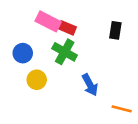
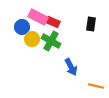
blue circle: (23, 53) -> (22, 27), moved
yellow circle: (37, 80) -> (32, 39), moved

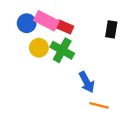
blue circle: (22, 27) -> (27, 23), moved
orange line: (96, 86) -> (99, 105), moved

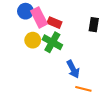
pink rectangle: (46, 21) -> (39, 17), turned 36
blue circle: (27, 23) -> (25, 11), moved

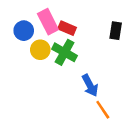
blue circle: (25, 11) -> (24, 31), moved
orange line: (83, 89) -> (103, 110), turned 42

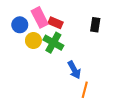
orange line: (103, 110) -> (85, 90), turned 49

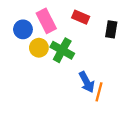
red rectangle: (55, 23) -> (81, 17), moved
orange line: (85, 90) -> (99, 92), moved

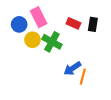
red rectangle: (81, 17) -> (73, 23), moved
blue arrow: (87, 82) -> (72, 68), turned 84

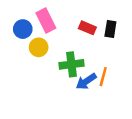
green cross: (52, 42) -> (71, 64), moved, turned -36
orange line: (83, 77) -> (103, 77), moved

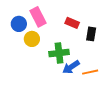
black rectangle: (110, 29) -> (91, 34), moved
orange line: (103, 77) -> (90, 72), moved, turned 63

